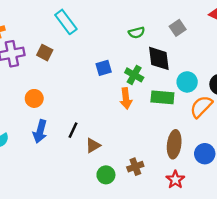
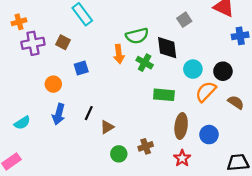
green semicircle: (137, 33) -> (137, 36), moved, size x1.5
blue square: (104, 68) -> (81, 68), moved
green rectangle: (162, 97) -> (164, 95), moved
orange arrow: (126, 98) -> (119, 54), moved

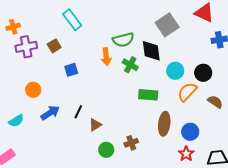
gray square: (184, 20) -> (167, 25), size x1.6
brown square: (63, 42) -> (54, 46), turned 32
orange circle: (53, 84) -> (33, 90), moved
blue arrow: (59, 114) -> (50, 113), turned -138
red star: (182, 158) -> (186, 154), moved

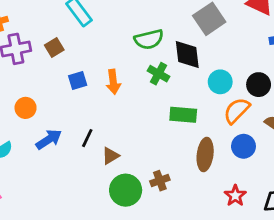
orange arrow: (106, 57) -> (113, 82), moved
blue circle: (190, 132) -> (243, 146), moved
green circle: (106, 150) -> (126, 190), size x1.5

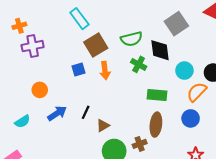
brown square: (54, 48) -> (96, 45), moved, size x1.6
blue circle: (243, 146) -> (191, 118), moved
brown ellipse: (205, 154) -> (156, 125), moved

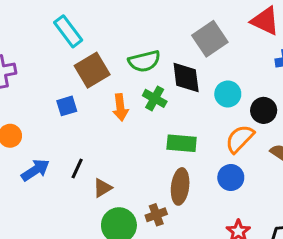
orange arrow: (105, 71) -> (120, 107), moved
cyan circle: (184, 71) -> (228, 94), moved

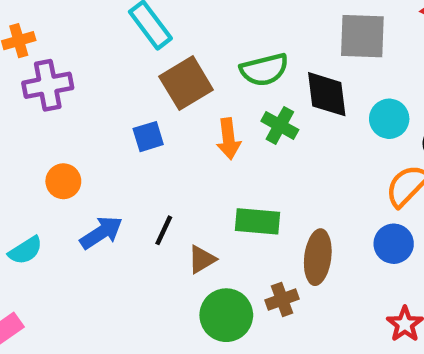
gray square: (210, 39) -> (362, 36), turned 36
green rectangle: (182, 143) -> (258, 221), moved

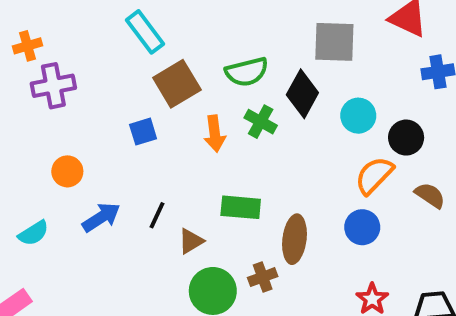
black diamond: (327, 94) -> (302, 94), turned 36

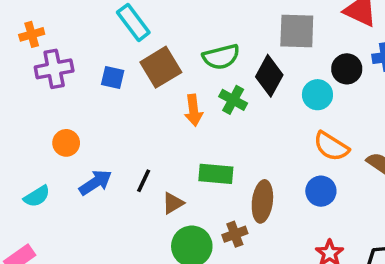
blue square: (143, 132) -> (113, 77), moved, turned 30
black circle: (406, 138) -> (347, 69), moved
orange semicircle: (374, 175) -> (331, 146), turned -102

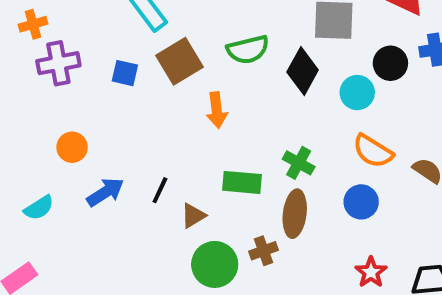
green cross: (233, 100) -> (299, 163), moved

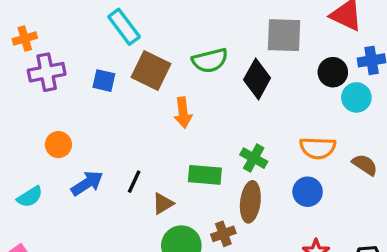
brown square: (179, 61) -> (151, 71), turned -33
cyan circle: (357, 93) -> (356, 97), moved
orange semicircle: (373, 151) -> (318, 148), turned -30

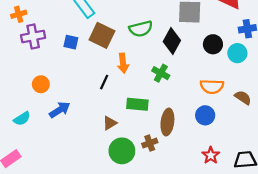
black circle: (333, 72) -> (213, 44), moved
green cross: (254, 158) -> (161, 73), moved
black line: (134, 182) -> (104, 82), moved

